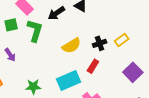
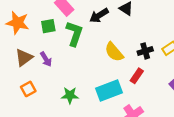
yellow semicircle: (71, 46) -> (114, 52), turned 78

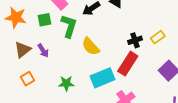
yellow semicircle: (114, 52) -> (91, 46), moved
red rectangle: (137, 76) -> (128, 64), size x1.6

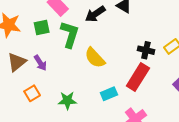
black cross: (135, 40) -> (146, 50), turned 32
cyan rectangle: (103, 78) -> (109, 94), size x0.6
orange square: (27, 79) -> (32, 93), moved

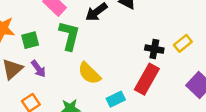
green square: (42, 27) -> (30, 40), moved
yellow semicircle: (95, 58) -> (89, 73), moved

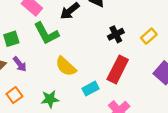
green L-shape: (69, 36) -> (46, 33), turned 140
black cross: (154, 49) -> (116, 34), moved, turned -35

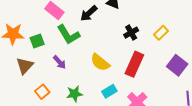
purple arrow: (20, 64) -> (60, 62), moved
yellow semicircle: (66, 66) -> (100, 62), moved
cyan rectangle: (91, 89) -> (109, 91), moved

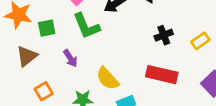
yellow semicircle: (100, 62) -> (108, 79), moved
red rectangle: (134, 64) -> (162, 75), turned 70

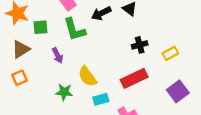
red rectangle: (162, 75) -> (134, 78), turned -45
orange square: (44, 91) -> (19, 78), moved

